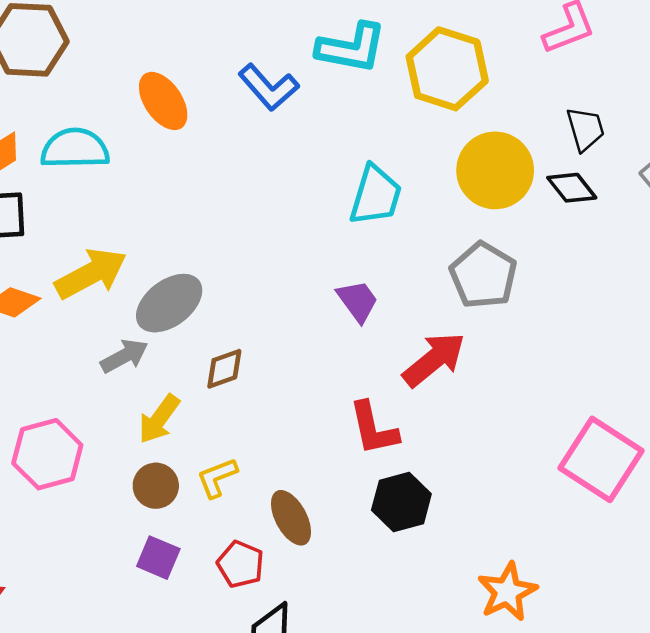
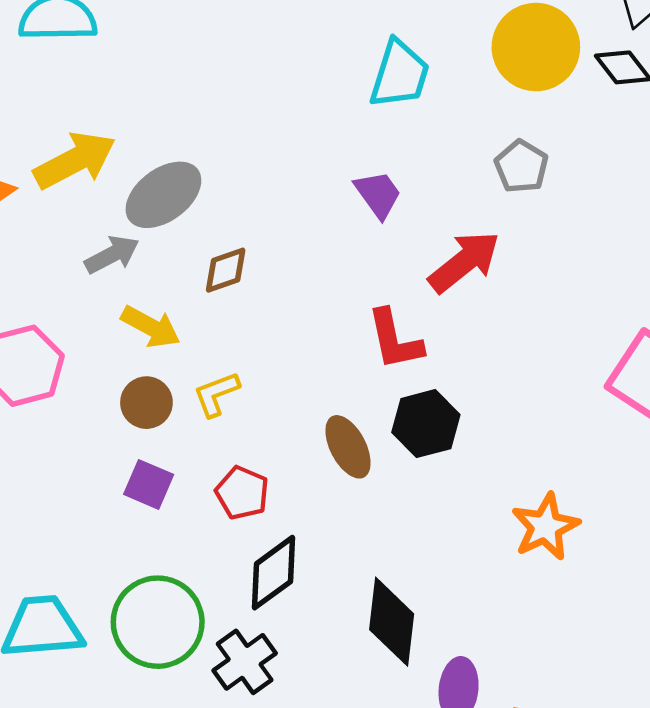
gray pentagon: (483, 275) -> (521, 166), size x0.7
yellow arrow: (159, 419) -> (151, 327), turned -98
brown ellipse: (291, 518) -> (348, 447), moved

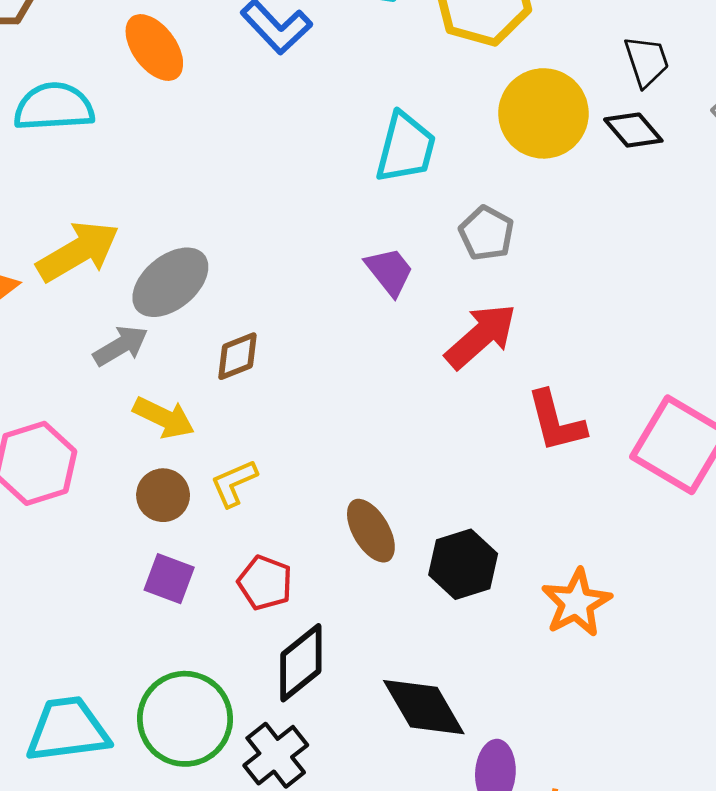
gray pentagon: (521, 166) -> (487, 233), moved
red L-shape: (395, 340) -> (556, 421), moved
black hexagon: (426, 424) -> (463, 564), moved
black diamond: (392, 622) -> (424, 707), turned -34

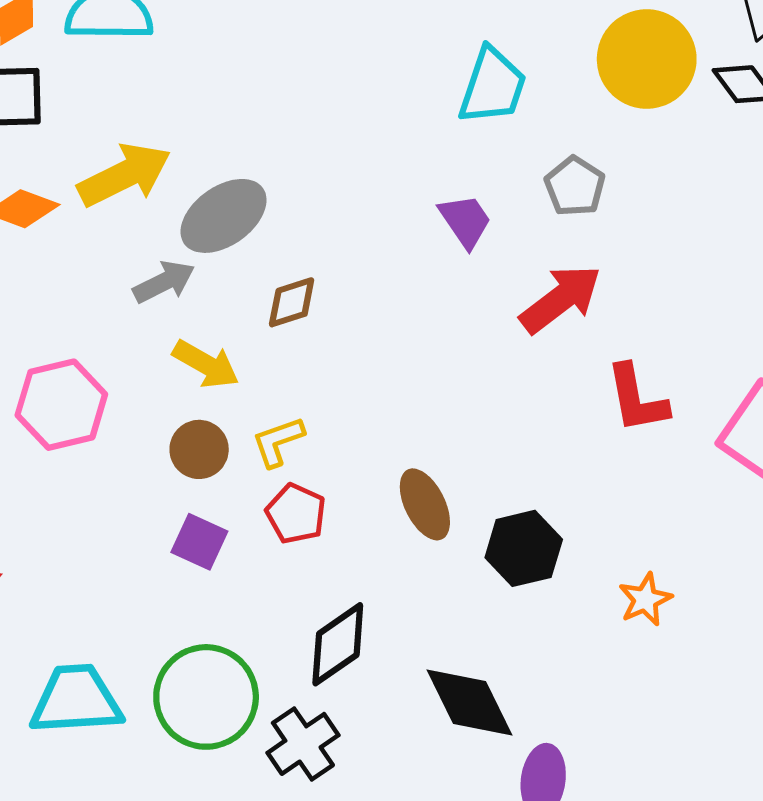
red pentagon: (265, 583) -> (296, 514), moved
orange star: (576, 603) -> (645, 599), size x0.7

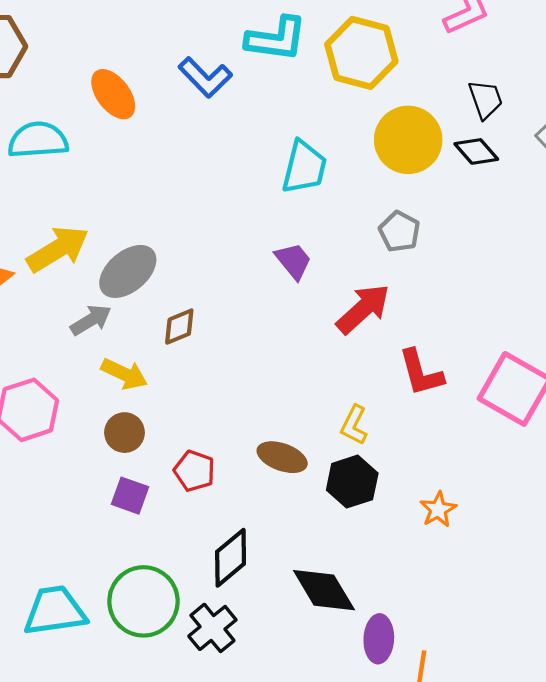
gray pentagon: (575, 186) -> (399, 232), moved
yellow L-shape: (278, 442) -> (354, 425), moved, turned -39
brown ellipse: (425, 504) -> (282, 457), turned -39

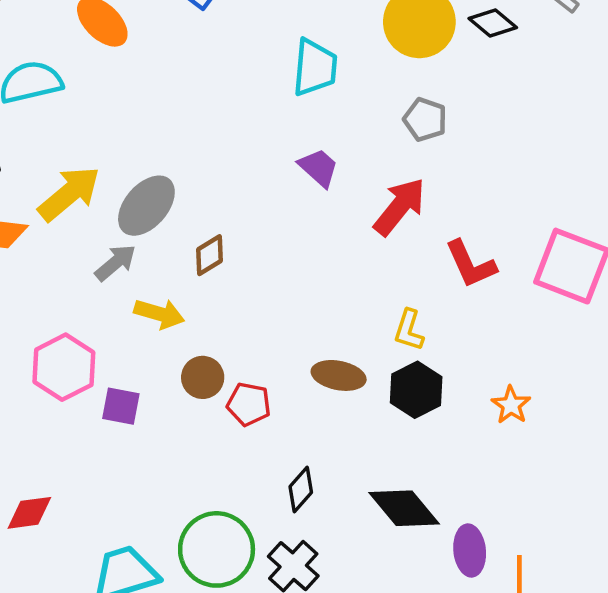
brown circle: (125, 433) -> (203, 377), moved
purple square: (130, 496) -> (121, 406), moved
black diamond: (231, 558) -> (301, 490), size x0.7

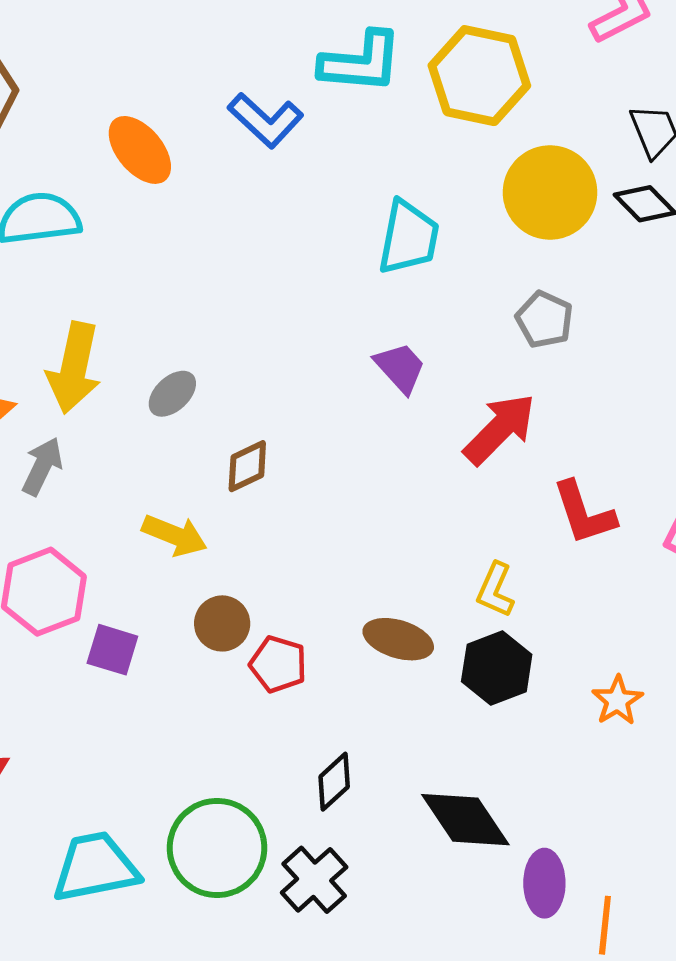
yellow arrow: (69, 194) -> (74, 368), turned 136
gray ellipse: (146, 206) -> (172, 394), size x0.6
gray arrow: (116, 263) -> (42, 466), moved, turned -30

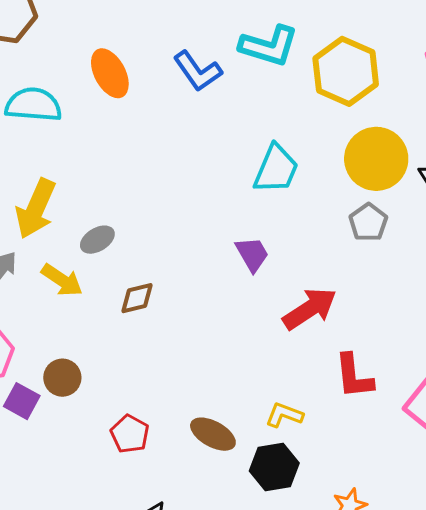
gray pentagon: (544, 320) -> (368, 222), moved
yellow arrow: (175, 535) -> (62, 280), moved
yellow L-shape: (495, 590) -> (284, 415), turned 75
brown circle: (222, 623) -> (62, 378), moved

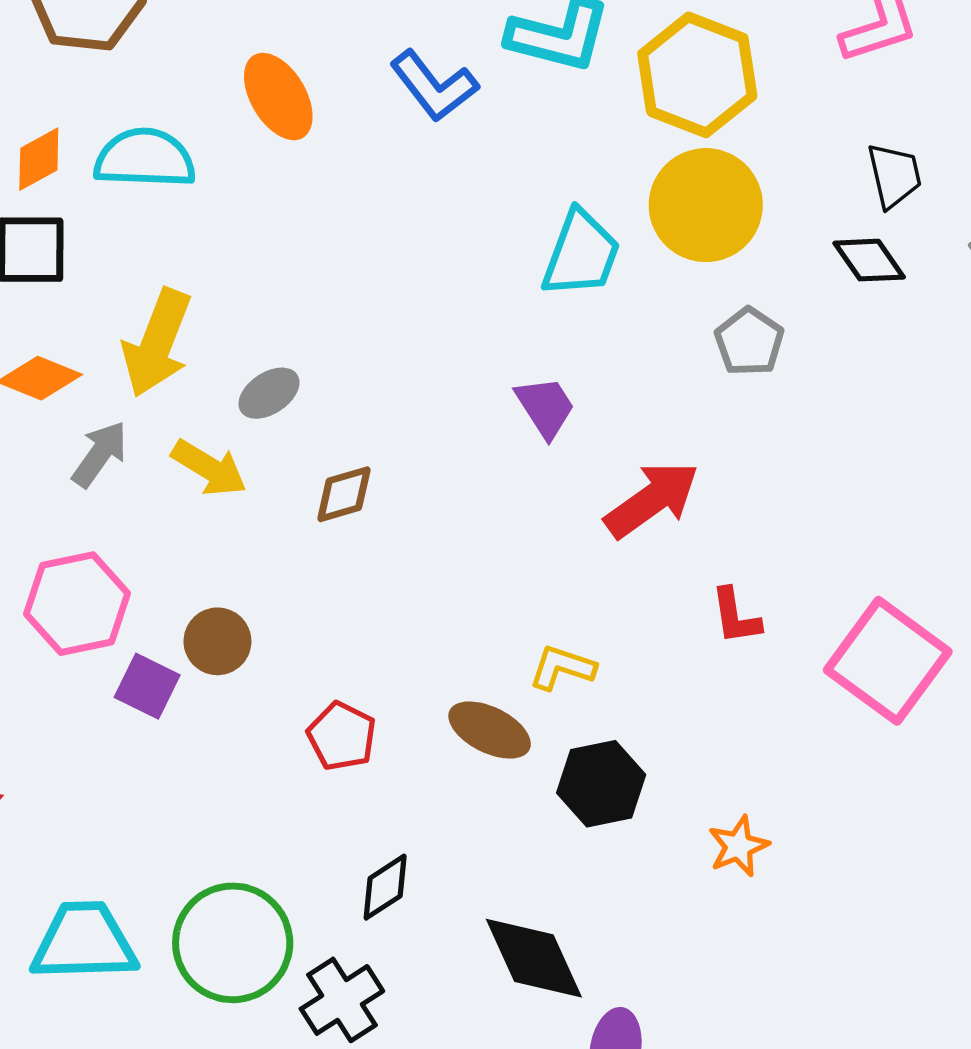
yellow circle: (376, 159) -> (706, 205), moved
red L-shape: (354, 376) -> (736, 616), size x0.7
yellow L-shape: (284, 415) -> (562, 668), moved

